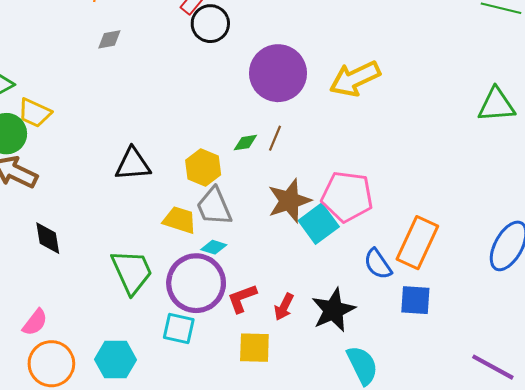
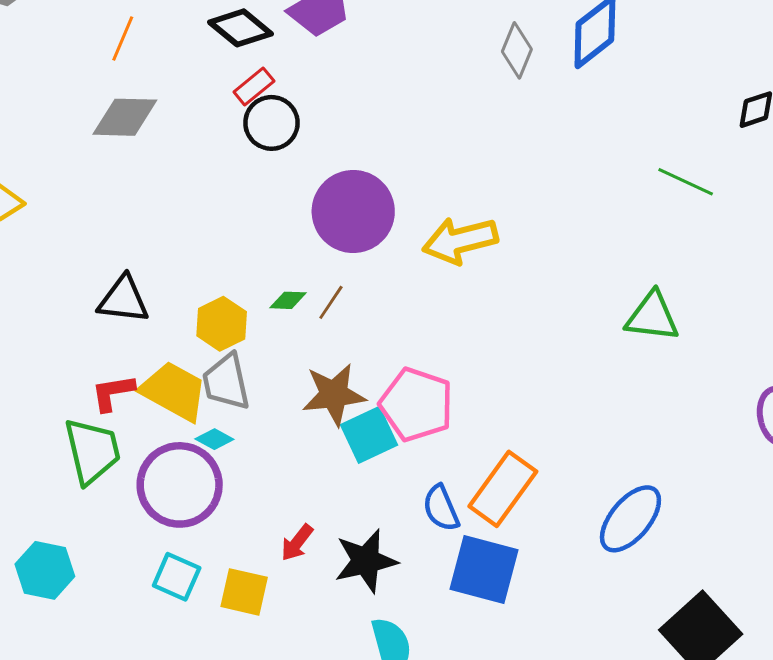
gray diamond: (109, 39) -> (125, 117), size x1.8
yellow trapezoid: (180, 220) -> (174, 391), size x1.4
red L-shape: (242, 298) -> (113, 393), moved
blue square: (415, 300) -> (484, 570), size x1.5
cyan square: (179, 328) -> (177, 577), moved

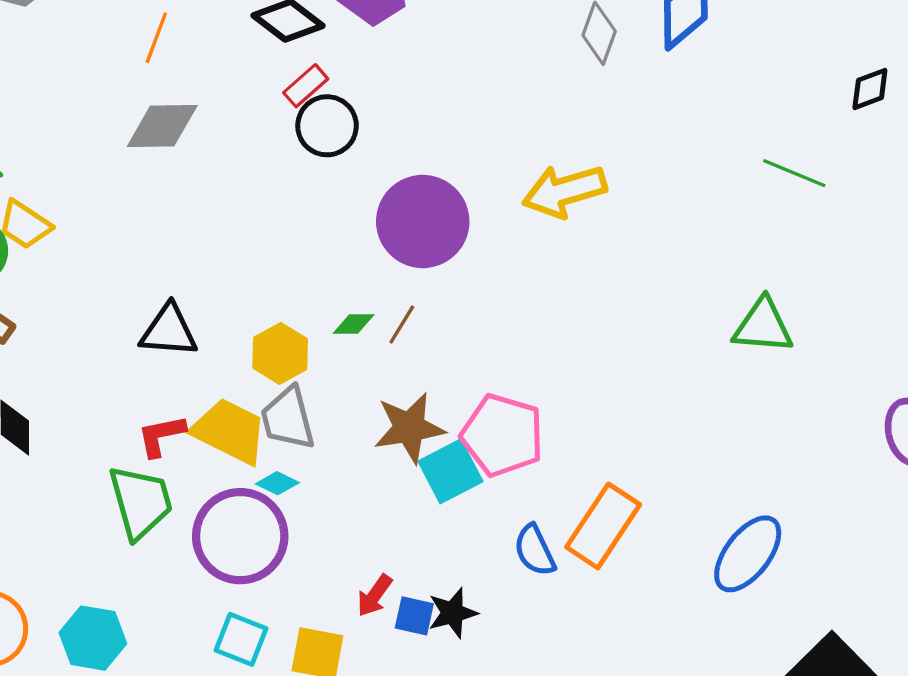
yellow arrow: (460, 240) -> (564, 191), moved
black star: (366, 561) -> (453, 613), size x0.7
blue square: (484, 570) -> (414, 616), moved, size x0.5

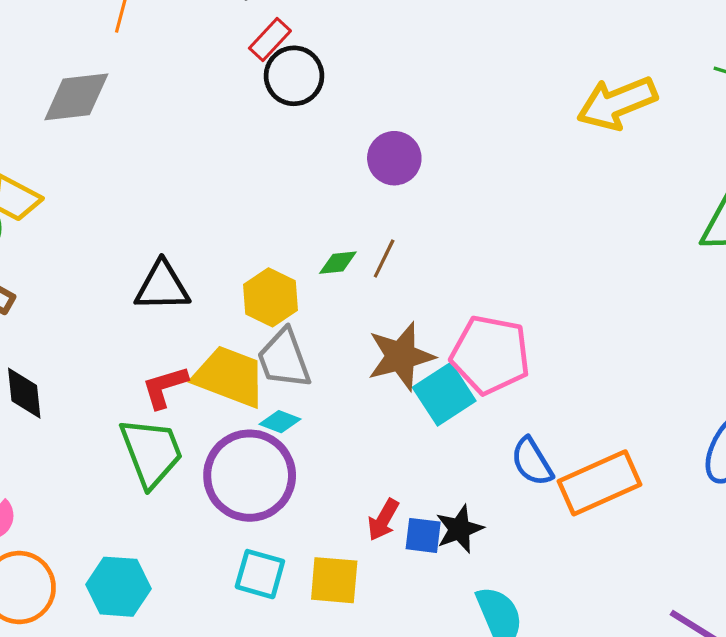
gray diamond: (162, 126) -> (76, 97), moved
yellow arrow: (564, 191) -> (617, 103), moved
purple circle: (423, 221) -> (394, 158), size x0.6
orange rectangle: (603, 526) -> (600, 483), moved, turned 38

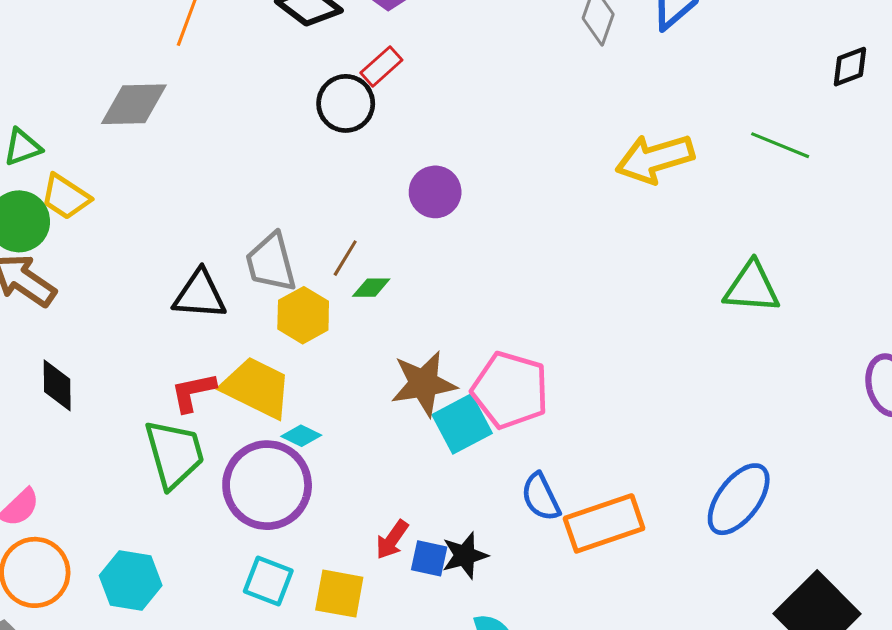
red rectangle: (270, 40) -> (381, 66), moved
brown line: (384, 258) -> (345, 258), moved
gray trapezoid: (284, 359) -> (271, 262), moved

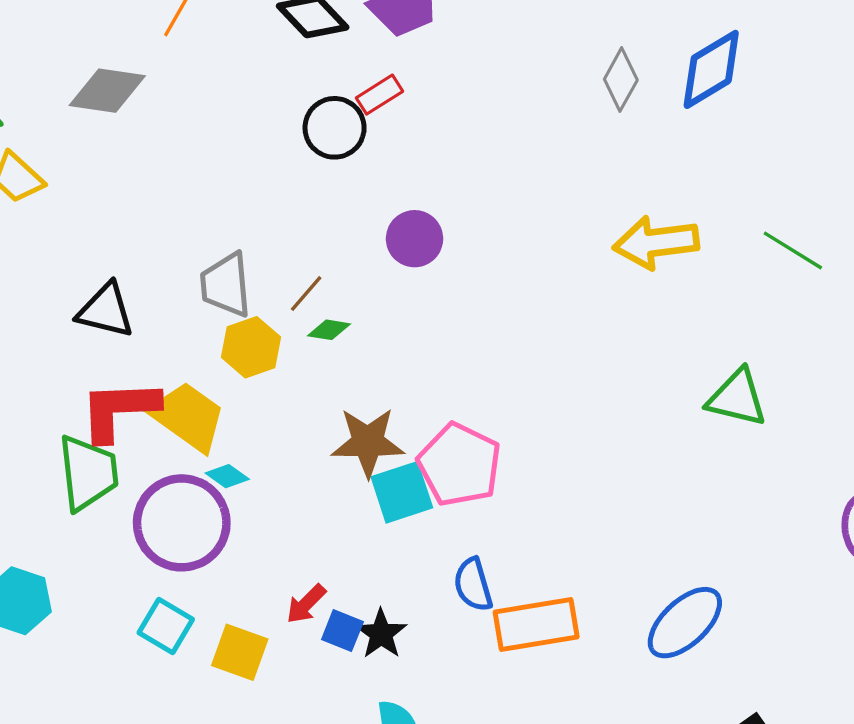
black triangle: (200, 295) -> (106, 310), moved
red L-shape: (193, 392) -> (119, 410), size x1.6
black star: (465, 555) -> (381, 634), turned -30

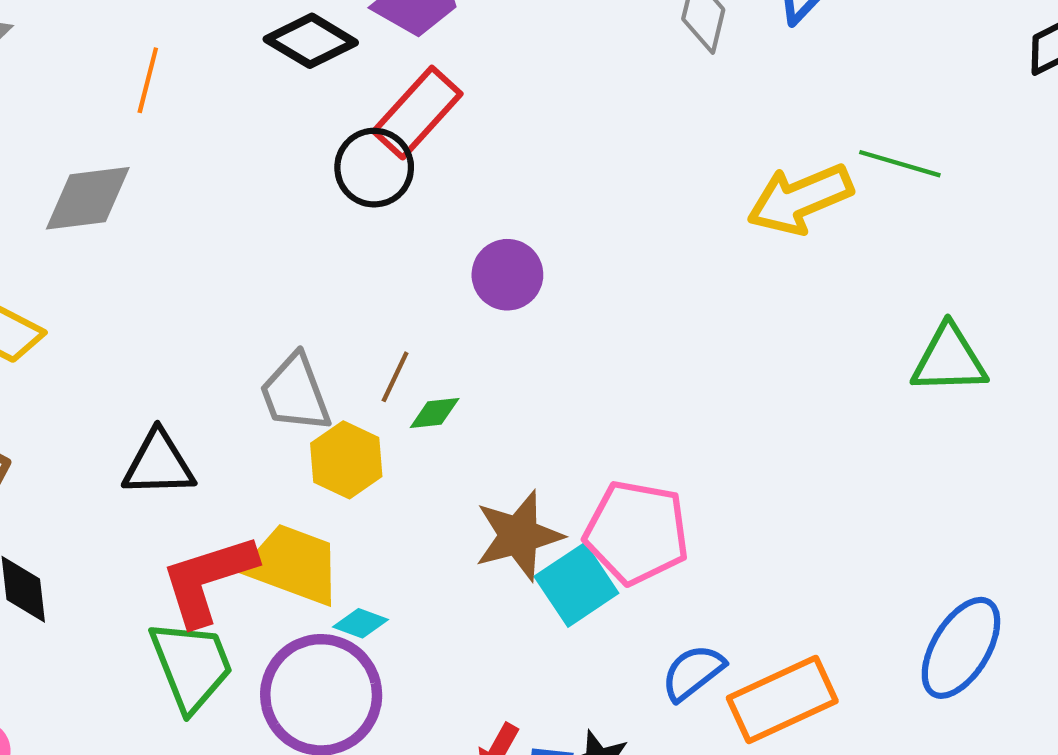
red rectangle: (379, 95) -> (417, 113), size x1.6
green line: (793, 250) -> (900, 164), moved
blue semicircle: (473, 585) -> (693, 673), turned 84

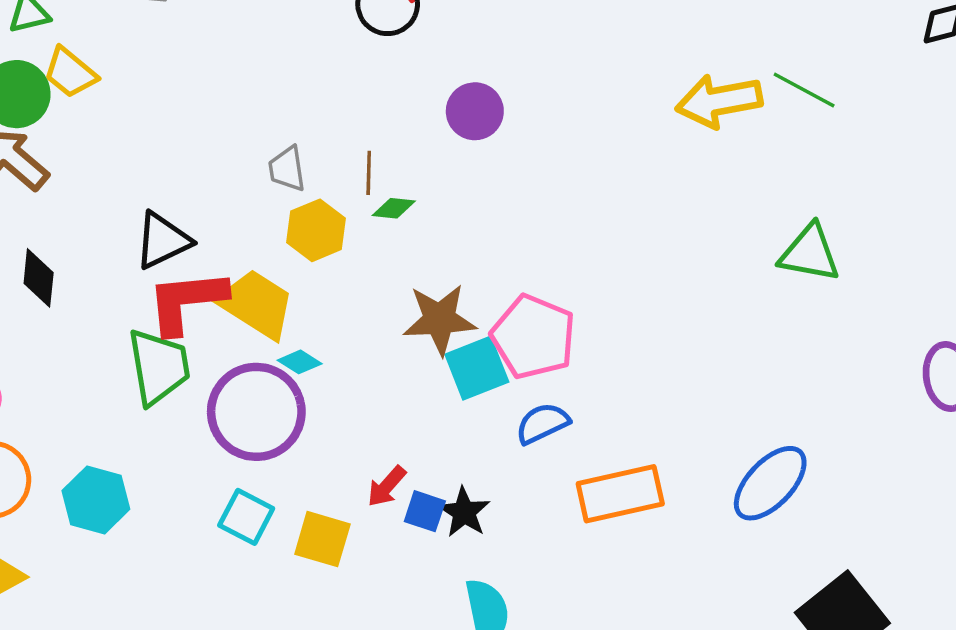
brown line: (395, 377) -> (369, 173), turned -36
gray trapezoid: (295, 393) -> (287, 169), size x0.7
black triangle: (159, 464) -> (163, 241), moved, turned -36
blue semicircle: (693, 673) -> (542, 423), moved

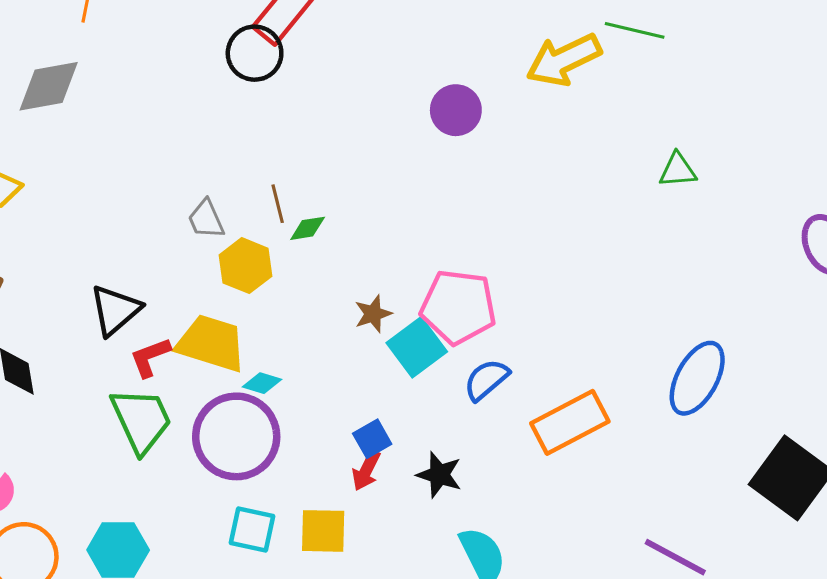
purple circle: (475, 111) -> (456, 110), moved
green triangle: (810, 253) -> (678, 170), size x0.7
red L-shape: (187, 301) -> (150, 357), size x0.6
brown star: (439, 319) -> (373, 314), size x0.6
blue square: (425, 511) -> (372, 439), moved, turned -33

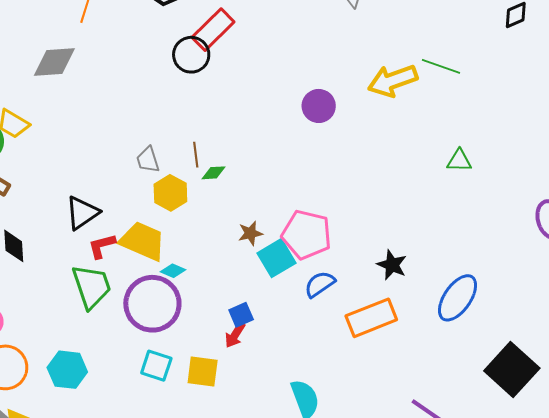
black star: (439, 475) -> (392, 265), moved

